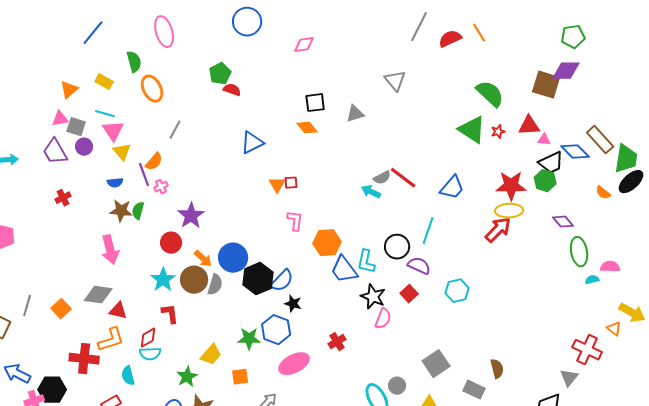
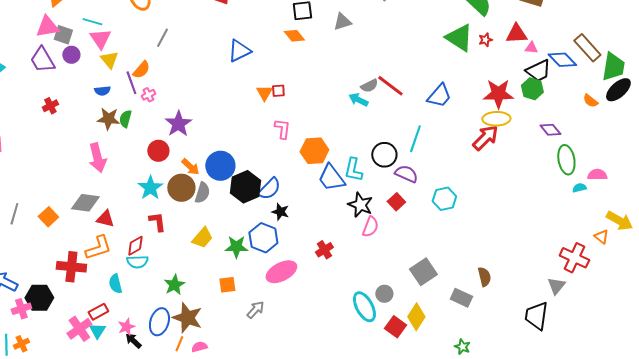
pink triangle: (60, 119) -> (47, 27), size x1.4
yellow trapezoid: (211, 355) -> (202, 238), moved

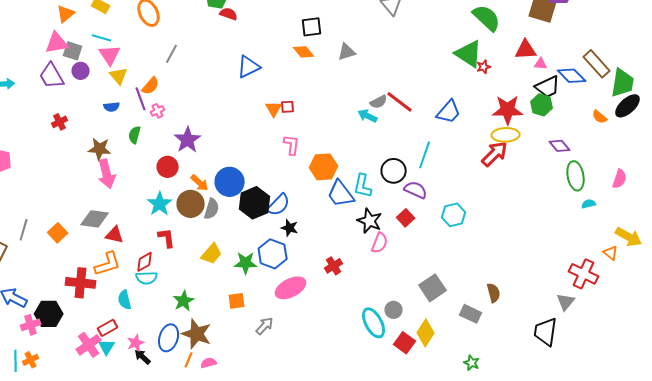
gray triangle: (342, 22) -> (347, 52), moved
red star: (485, 40) -> (484, 67), moved
brown star: (108, 119) -> (100, 149), moved
pink semicircle: (597, 175) -> (620, 179), moved, turned 108

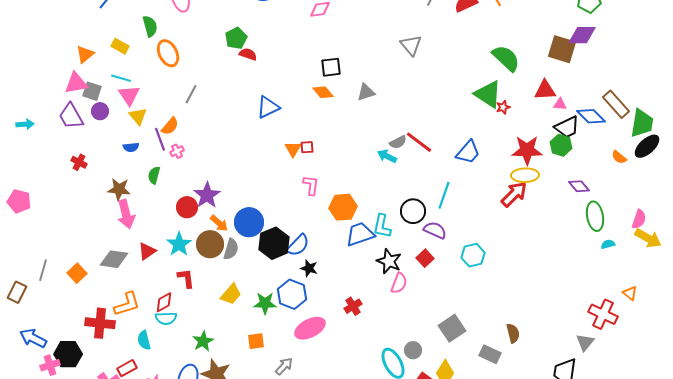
red cross: (60, 122) -> (79, 162), turned -35
purple star: (188, 140) -> (207, 195), moved
blue trapezoid: (341, 194) -> (360, 234), turned 108
red triangle: (115, 235) -> (147, 251), moved, turned -48
yellow arrow: (629, 237) -> (648, 238), moved

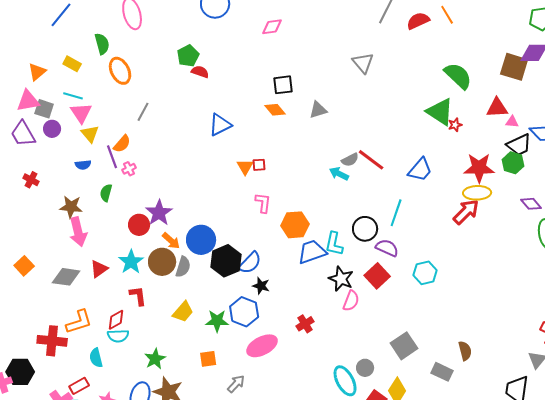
red square: (425, 258) -> (377, 276), size x1.4
orange square: (77, 273) -> (24, 266), moved

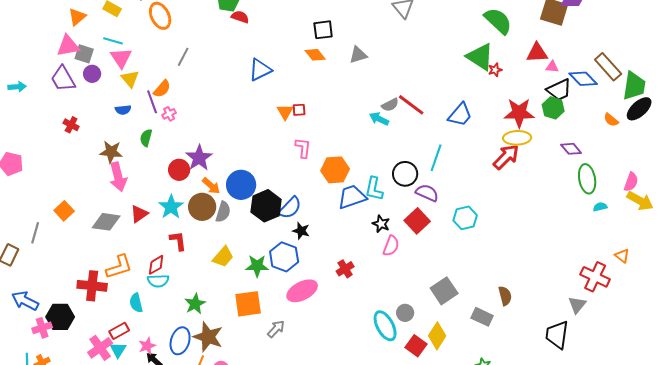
black star: (341, 279) -> (381, 224), size x0.7
orange square: (208, 359) -> (248, 304), size x1.6

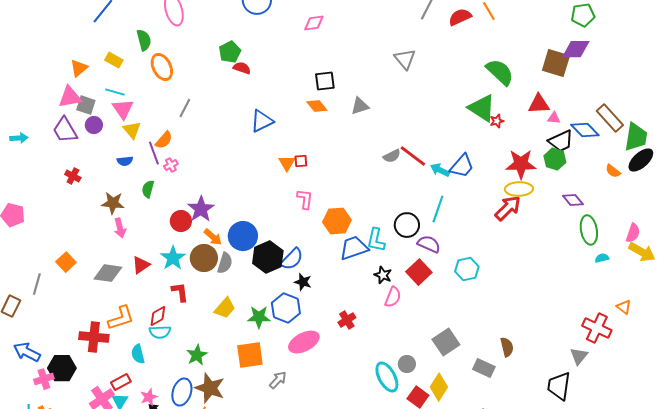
cyan arrow: (379, 119) -> (440, 170), moved
pink arrow: (118, 177) -> (120, 228), size x0.7

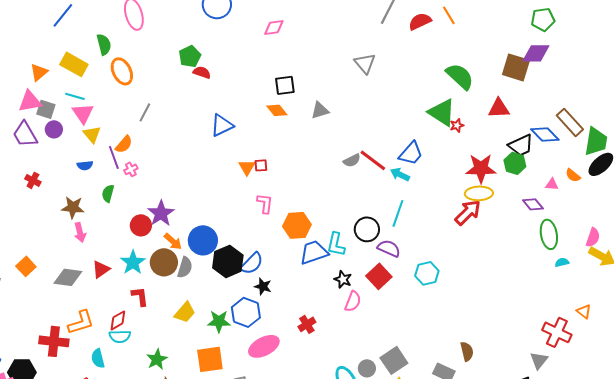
yellow rectangle: (114, 60) -> (74, 64), size x1.5
pink triangle: (554, 118) -> (552, 184), moved
blue trapezoid: (462, 166) -> (411, 153), moved
gray square: (446, 342) -> (394, 360), moved

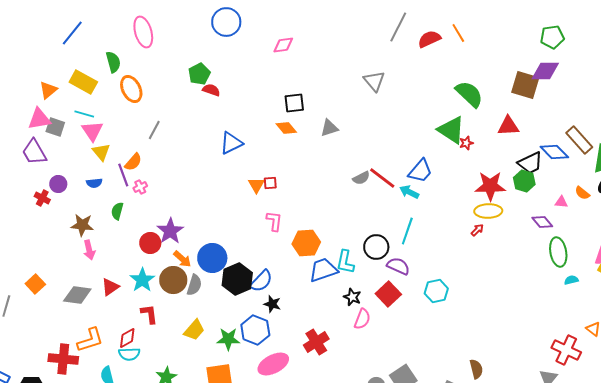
purple circle: (54, 129) -> (58, 184), moved
red arrow: (468, 212) -> (477, 230), size x0.5
red cross: (307, 324) -> (316, 342), size x1.4

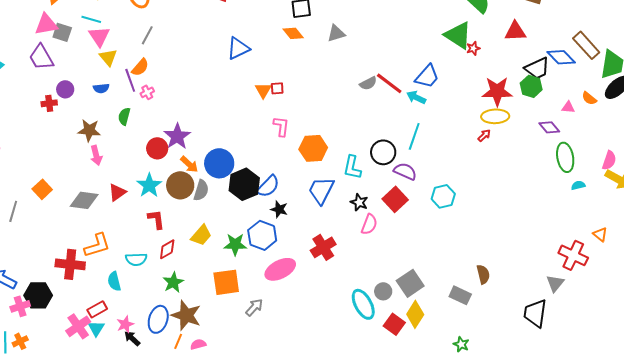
gray line: (154, 130) -> (147, 35), moved
red cross: (42, 198) -> (49, 103), turned -35
blue trapezoid: (323, 270) -> (321, 190), moved, turned -44
red diamond: (127, 338) -> (167, 249), moved

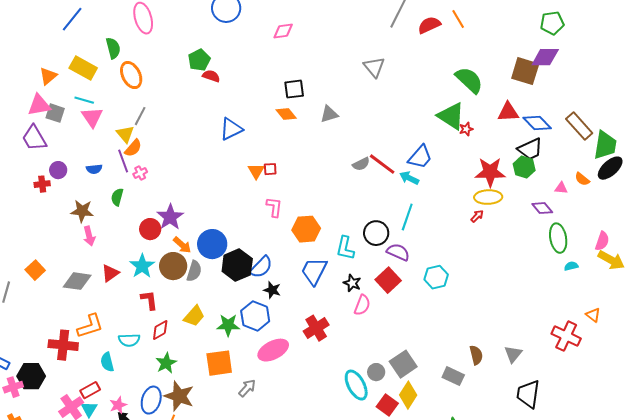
yellow triangle: (108, 57) -> (125, 134), moved
blue diamond: (561, 57) -> (537, 123), moved
gray triangle: (555, 283) -> (513, 354), moved

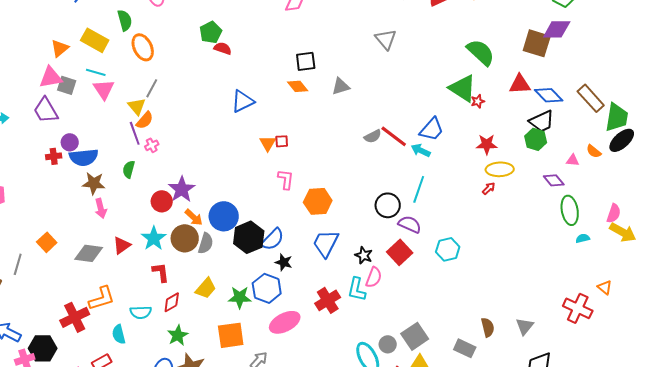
blue semicircle: (94, 169) -> (84, 157), moved, size x1.8
red star: (490, 172) -> (487, 144), moved, size x0.7
cyan L-shape: (345, 248) -> (357, 289), moved
red cross: (63, 345) -> (75, 317), turned -32

